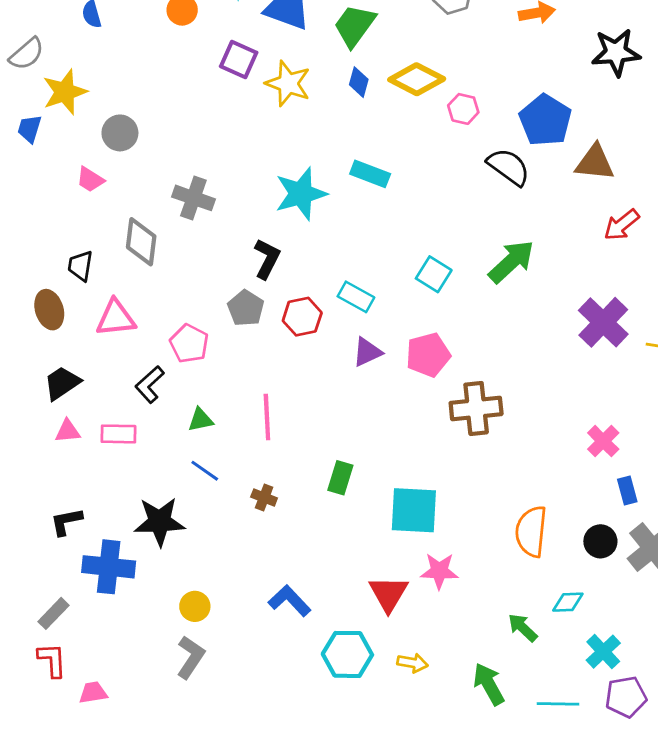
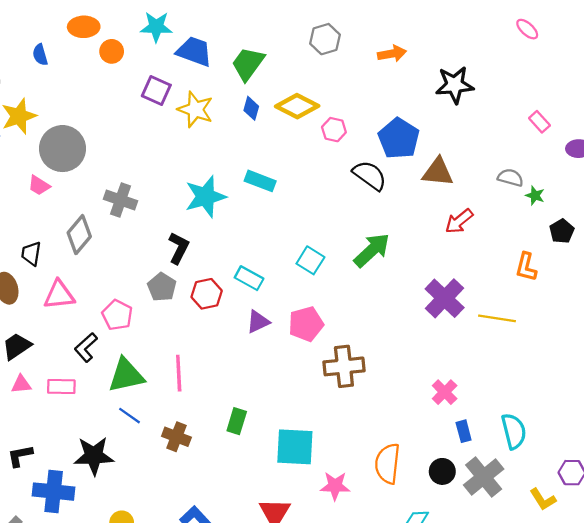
gray circle: (120, 133) -> (62, 149), size x1.6
gray diamond: (141, 242) -> (79, 235), turned 33
green triangle: (200, 420) -> (126, 375), size x1.8
brown cross: (264, 498) -> (176, 437), size x1.4
pink star: (439, 571) -> (335, 486), moved

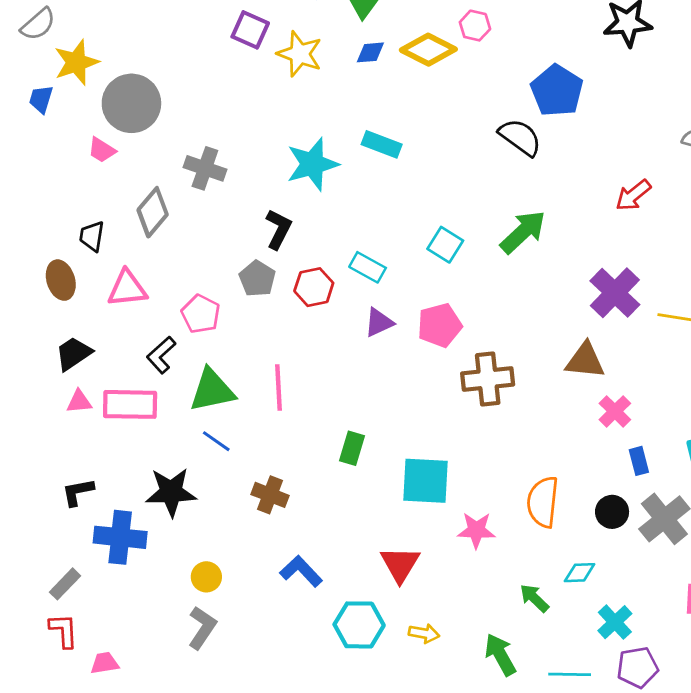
blue diamond: (251, 108) -> (370, 52), turned 70
pink hexagon: (334, 130) -> (475, 26), moved
brown triangle: (438, 172) -> (585, 361), moved
pink rectangle: (61, 387) -> (130, 404), size x1.5
brown cross: (176, 437) -> (270, 495), moved

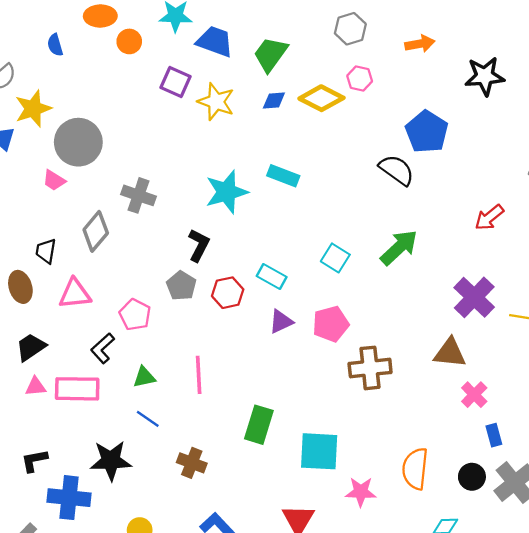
green triangle: (212, 390) -> (144, 377), size x0.6
green rectangle: (352, 448) -> (259, 425), size x1.4

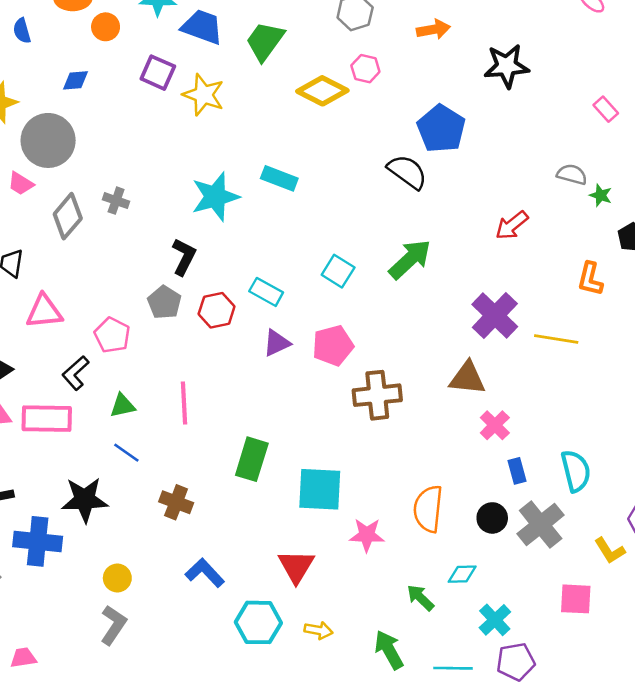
blue diamond: (274, 101) -> (76, 80), moved
gray cross: (138, 195) -> (116, 201), size x0.7
gray diamond: (96, 231) -> (68, 216), moved

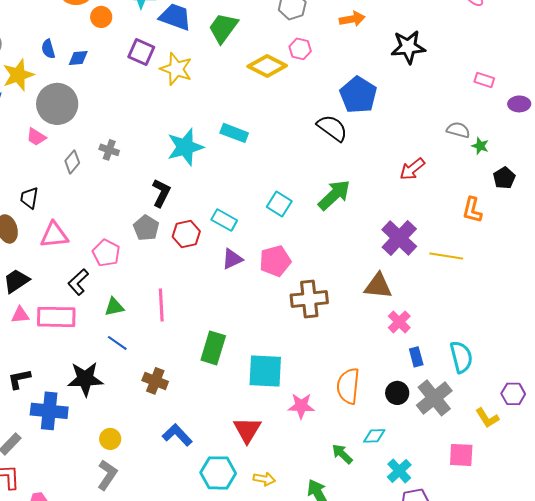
blue semicircle: (22, 31) -> (48, 49), moved
pink rectangle: (606, 109) -> (484, 80), turned -30
gray diamond: (68, 216) -> (72, 162), size x0.7

